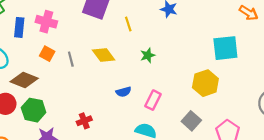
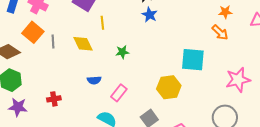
yellow line: (128, 24) -> (102, 23), moved
orange square: (47, 54) -> (33, 32), size x1.5

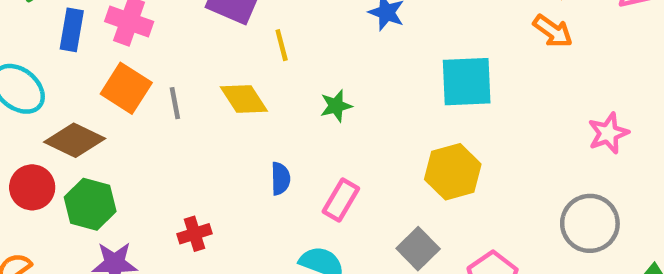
cyan square: (193, 60) -> (467, 82), moved
blue semicircle: (94, 80) -> (280, 179), turned -80
pink star: (238, 80) -> (608, 133), size x0.7

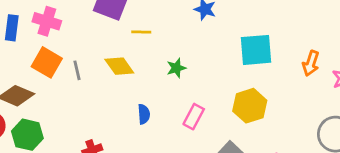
orange arrow: (553, 31) -> (311, 63), moved, turned 75
yellow line: (282, 45) -> (141, 32), turned -72
pink rectangle: (341, 200) -> (194, 117), moved

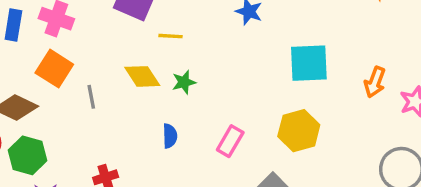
green star: (176, 68) -> (184, 82), moved
gray line: (77, 70) -> (91, 97), moved

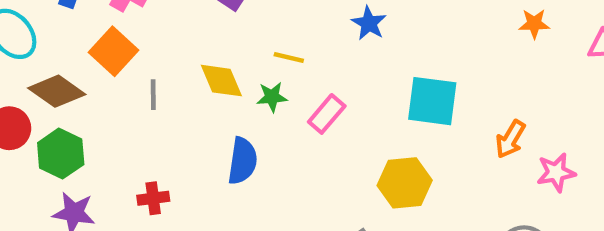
yellow line: (170, 36) -> (289, 58), moved
blue semicircle: (170, 136) -> (243, 161), size x1.5
pink rectangle: (230, 141) -> (327, 114), moved

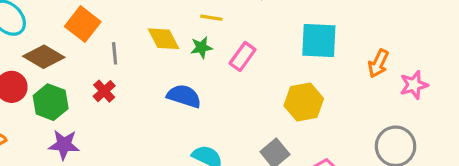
blue semicircle: (243, 161) -> (184, 96), turned -76
red cross: (153, 198) -> (104, 91), moved, turned -30

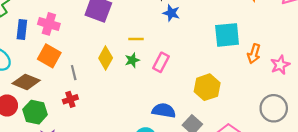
yellow diamond: (164, 39) -> (106, 58), turned 65
cyan square: (319, 40) -> (227, 35), moved
red cross: (104, 91) -> (70, 99), turned 32
blue semicircle: (184, 96) -> (164, 111), moved

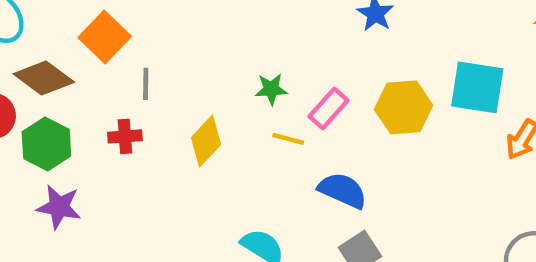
yellow line: (136, 39) -> (288, 139), moved
yellow diamond: (106, 58) -> (206, 141), moved
yellow hexagon: (207, 87) -> (404, 107), moved
blue semicircle: (164, 111) -> (342, 190), moved

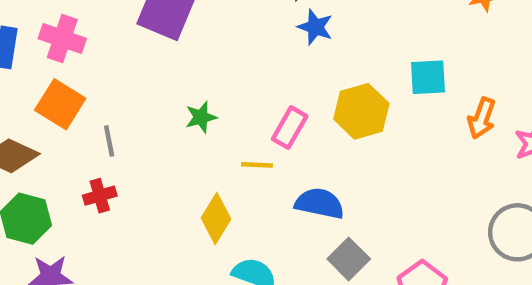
cyan square: (477, 87) -> (428, 77), size x0.7
green star: (271, 89) -> (201, 117), moved
yellow diamond: (206, 141) -> (216, 218), moved

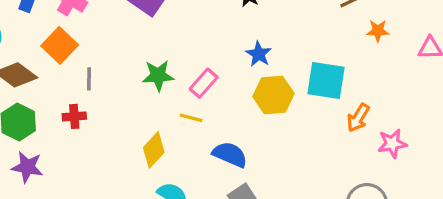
blue star: (315, 27) -> (259, 54), moved
cyan square: (428, 77) -> (326, 80), size x1.4
green star: (201, 117) -> (158, 75), size x1.4
pink rectangle: (290, 128) -> (204, 83), moved

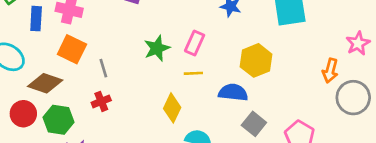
yellow hexagon: (273, 95) -> (256, 60), moved
orange arrow: (358, 118) -> (330, 71), moved

